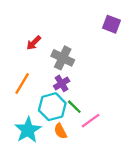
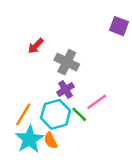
orange line: (22, 83) -> (23, 114), moved
pink line: (91, 121) -> (97, 102), moved
orange semicircle: (60, 131) -> (51, 140), moved

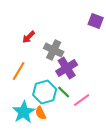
purple cross: (66, 89) -> (67, 68), moved, size x1.5
pink line: (97, 102) -> (82, 100), moved
orange line: (23, 114) -> (19, 71), moved

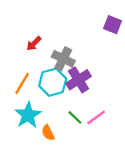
cyan hexagon: (45, 92) -> (53, 82), moved
green line: (64, 92) -> (75, 117), moved
cyan star: (24, 112) -> (28, 115), moved

